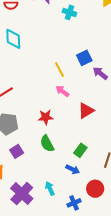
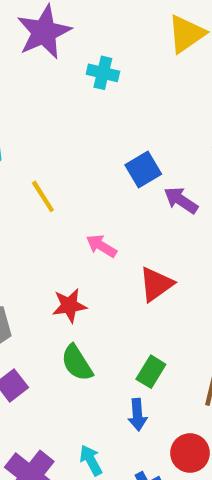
yellow line: (59, 70) -> (43, 196), moved
blue arrow: (73, 169) -> (137, 415), turned 64

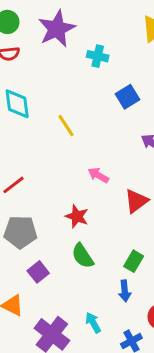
blue square: (143, 169) -> (127, 97), moved
yellow line: (43, 196) -> (66, 126), moved
red star: (69, 305) -> (77, 216), turned 30

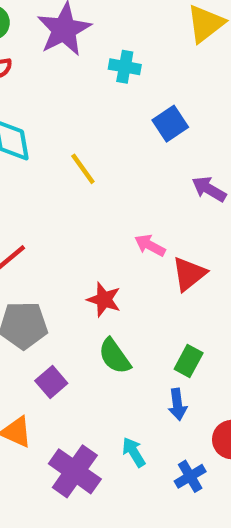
pink arrow: (98, 175) -> (150, 245), moved

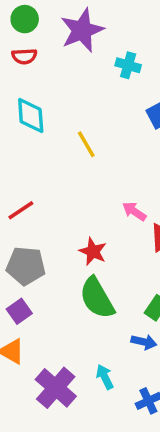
green semicircle: (115, 356) -> (97, 298), size x1.4
purple square: (51, 382) -> (19, 311), moved
blue arrow: (177, 404) -> (144, 342), turned -75

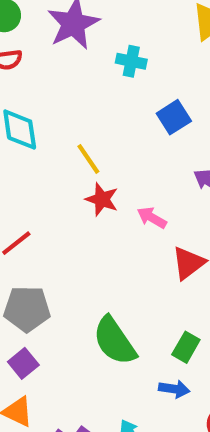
pink arrow: (134, 211) -> (152, 218), moved
red star: (93, 251) -> (102, 199), moved

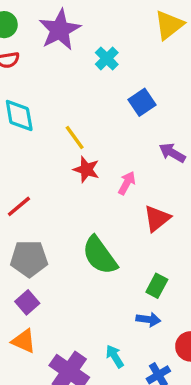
cyan cross: (131, 61) -> (107, 58), turned 35
pink arrow: (152, 218) -> (127, 183), turned 90
green semicircle: (115, 341) -> (100, 255), moved

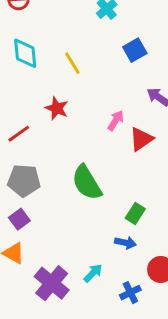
yellow line: (75, 137) -> (72, 63), moved
red star: (86, 169) -> (57, 108), moved
red triangle: (157, 218) -> (141, 139), moved
cyan arrow: (115, 356) -> (93, 273), turned 72

